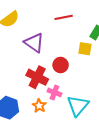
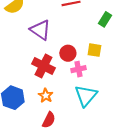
yellow square: (85, 49) -> (94, 50), moved
pink cross: (54, 92) -> (79, 69), moved, turned -32

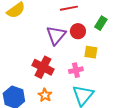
purple triangle: (40, 30) -> (56, 35), moved, turned 35
red circle: (68, 53) -> (78, 31), moved

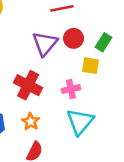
green rectangle: (101, 23) -> (103, 42), moved

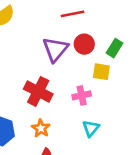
cyan triangle: (80, 122) -> (91, 128), size x0.6

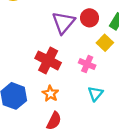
yellow square: (101, 72) -> (105, 43), turned 35
pink cross: (82, 95) -> (87, 64), turned 35

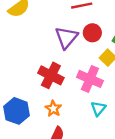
pink cross: (87, 64) -> (90, 79), size x1.5

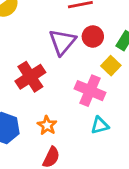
red cross: (51, 75) -> (30, 77), moved, turned 30
cyan triangle: (98, 109) -> (100, 125), turned 35

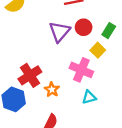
red cross: (30, 77) -> (30, 75), moved
orange star: (47, 125) -> (52, 90), moved

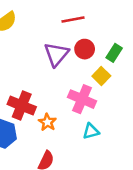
red cross: (30, 75) -> (22, 106), turned -35

